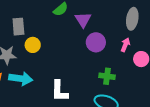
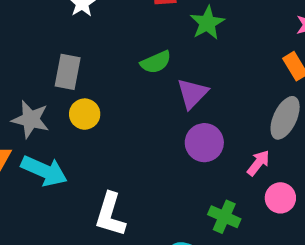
green cross: (107, 76) -> (224, 217), moved

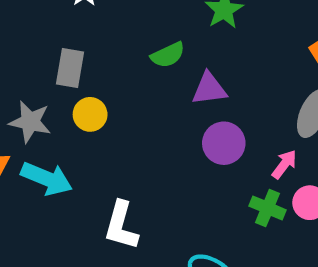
purple triangle: (192, 93) -> (209, 89), turned 40
green cross: (224, 217) -> (268, 208), moved

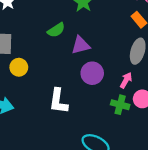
white L-shape: (121, 226) -> (58, 101), moved

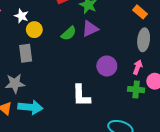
purple triangle: (81, 45) -> (90, 29), moved
yellow circle: (19, 67) -> (34, 30), moved

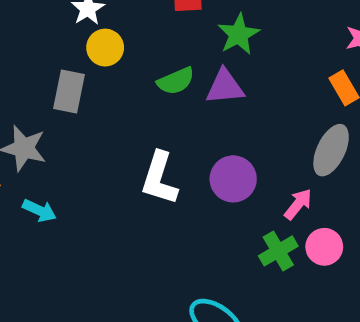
green cross: (136, 90) -> (278, 251), turned 35
white L-shape: (81, 96) -> (159, 178), moved
cyan arrow: (30, 107) -> (39, 211), size x0.6

